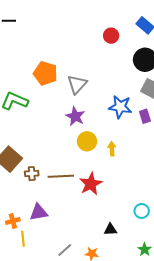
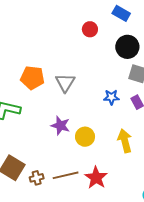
blue star: (120, 107) -> (111, 97), size x0.7
purple star: (75, 116) -> (60, 126), moved
yellow arrow: (112, 149) -> (125, 141), moved, size x1.6

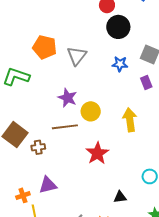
black circle: (127, 47) -> (118, 27), moved
blue star: (111, 97) -> (120, 64), moved
brown line: (66, 175) -> (65, 127), moved

